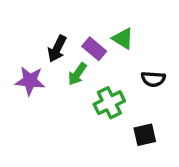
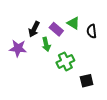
green arrow: (77, 74) -> (46, 44), turned -48
black semicircle: (153, 79) -> (92, 31), moved, turned 80

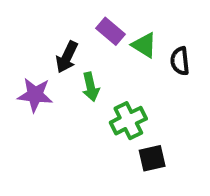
purple rectangle: (56, 29) -> (110, 31), moved
black square: (87, 81) -> (152, 158), moved

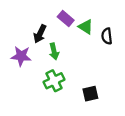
green cross: (128, 121) -> (54, 81), moved

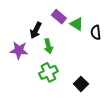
black square: (90, 94) -> (81, 84), turned -32

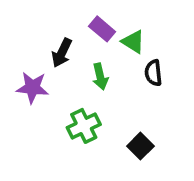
black semicircle: (96, 32) -> (153, 73), moved
green arrow: (48, 46) -> (100, 77), moved

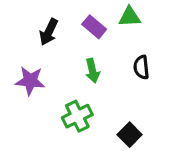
green triangle: (133, 42) -> (130, 17), moved, turned -35
black arrow: (62, 53) -> (49, 32), moved

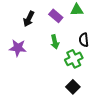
green cross: (77, 116) -> (74, 59), moved
black square: (130, 135) -> (73, 87), moved

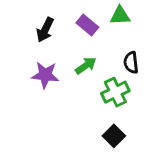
green arrow: (55, 42) -> (86, 66), turned -112
purple star: (18, 48) -> (45, 75), moved

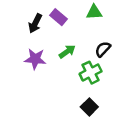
purple rectangle: (87, 25) -> (59, 17), moved
black semicircle: (131, 62) -> (103, 49), turned 49

